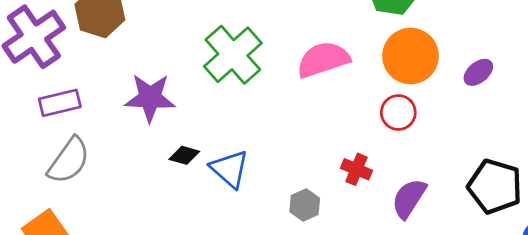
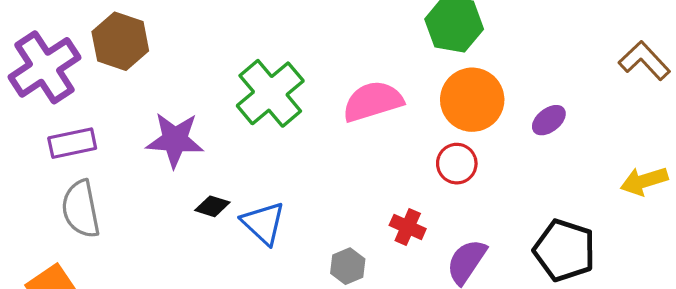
gray semicircle: (69, 161) -> (81, 209), turned 132

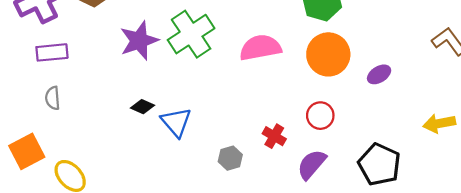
purple star: (175, 140) -> (139, 41), moved, turned -30
red circle: (457, 164) -> (320, 116), moved
gray semicircle: (81, 209) -> (53, 98), size x0.6

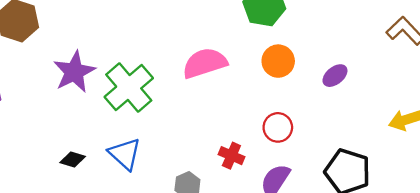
green cross: (191, 34) -> (129, 88), moved
orange circle: (328, 54) -> (278, 61), size x0.7
black diamond: (143, 107) -> (73, 160), moved

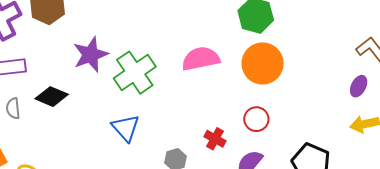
orange circle: (278, 61) -> (263, 63), size x1.5
purple ellipse: (335, 76) -> (359, 86), moved, turned -30
black diamond: (73, 160) -> (52, 97), moved, size x1.5

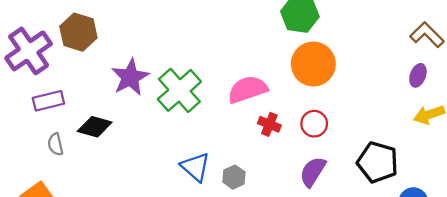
pink semicircle: (201, 59) -> (248, 89), moved
blue triangle: (126, 128) -> (195, 167), moved
red cross: (215, 139) -> (269, 124), moved

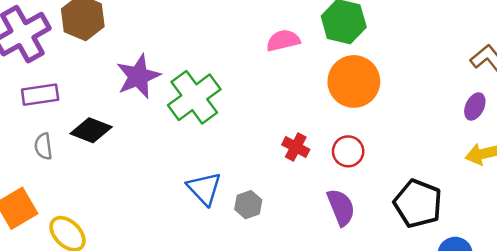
pink semicircle: (248, 89) -> (283, 40), moved, size x0.7
purple semicircle: (313, 172) -> (341, 207), turned 120

